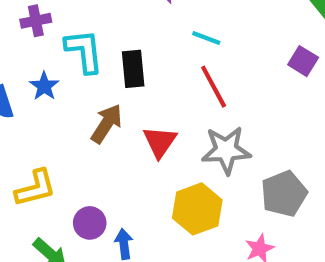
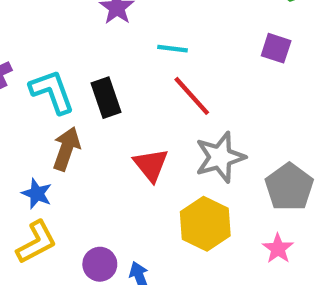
blue star: (44, 86) -> (37, 194), moved
brown arrow: (107, 124) -> (66, 149), moved

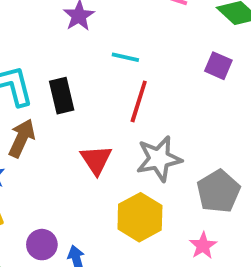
red line: (192, 96) -> (139, 101), turned 54

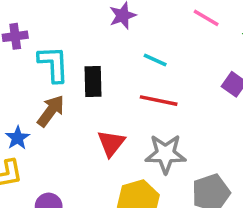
red line: (139, 101) -> (159, 101), turned 72

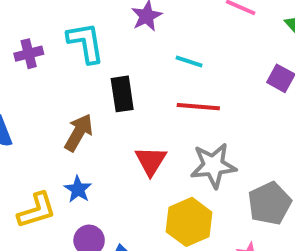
cyan L-shape: (53, 64) -> (86, 43), moved
blue star: (18, 138) -> (78, 189), moved

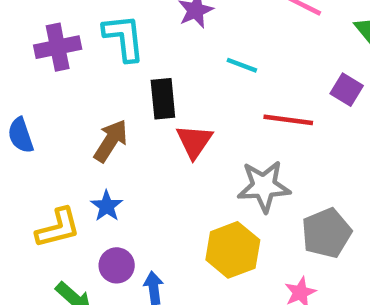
purple cross: (29, 54) -> (58, 47), size x1.4
red line: (198, 107) -> (288, 120), moved
red triangle: (151, 161) -> (194, 141), moved

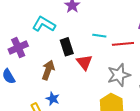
cyan L-shape: (124, 38) -> (44, 24), turned -40
purple cross: (58, 47) -> (18, 48), moved
cyan line: (242, 65) -> (99, 36), moved

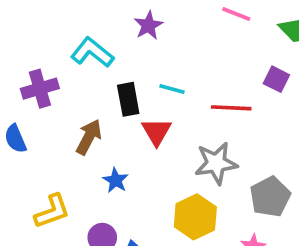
cyan line: (99, 36) -> (172, 89), moved
blue star: (53, 99) -> (116, 180), moved

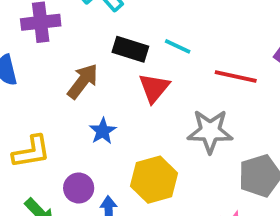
black rectangle: (128, 99) -> (130, 49), turned -72
yellow hexagon: (195, 217) -> (154, 180), moved

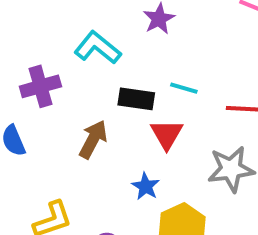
blue star: (103, 131) -> (146, 186), moved

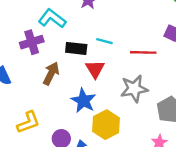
purple cross: (40, 86) -> (32, 42), moved
blue star: (146, 186) -> (83, 101), size x1.5

